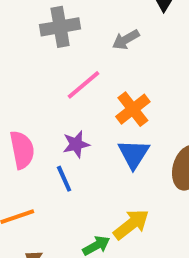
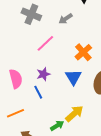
gray cross: (60, 27) -> (31, 14), turned 36
orange cross: (133, 109) -> (83, 52), moved

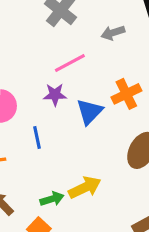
purple star: (43, 74) -> (55, 95), moved
blue triangle: (73, 77) -> (90, 112), moved

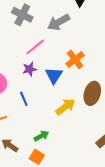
gray arrow: (113, 33) -> (59, 22), size x1.5
yellow arrow: (85, 187) -> (65, 107), moved

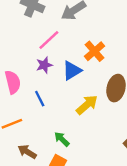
blue triangle: (54, 75) -> (72, 71), turned 30
green arrow: (41, 136) -> (62, 139), turned -104

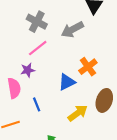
pink line: (49, 40) -> (38, 48), moved
purple star: (44, 65) -> (28, 70), moved

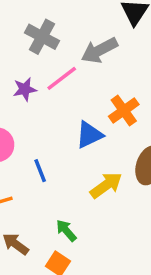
pink line: (38, 48) -> (62, 78), moved
purple star: (28, 70) -> (25, 89), moved

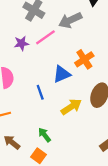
blue line: (40, 171) -> (40, 92), moved

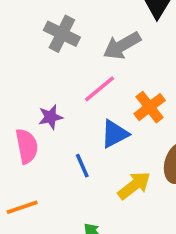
pink line: (45, 37) -> (100, 89), moved
purple star: (21, 43) -> (51, 117), moved

